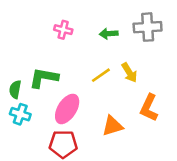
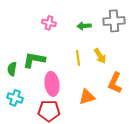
yellow line: (101, 75) -> (78, 58), turned -63
pink ellipse: (67, 109) -> (52, 84), turned -40
cyan cross: (20, 114) -> (15, 98), moved

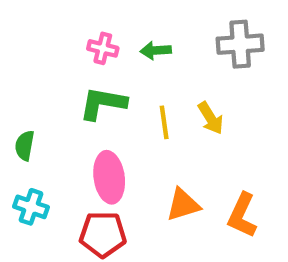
green arrow: (84, 26) -> (156, 51), moved
green L-shape: (34, 60) -> (103, 103), moved
orange L-shape: (115, 83) -> (242, 215), moved

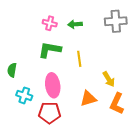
yellow arrow: (211, 118) -> (109, 79), moved
cyan cross: (31, 207) -> (24, 95), moved

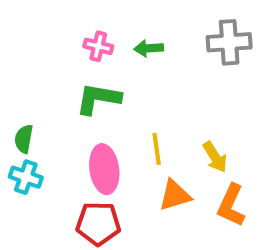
yellow line: (79, 59) -> (157, 149), moved
cyan cross: (24, 95) -> (26, 177), moved

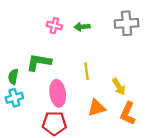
green L-shape: (98, 99) -> (39, 62), moved
yellow line: (157, 149) -> (87, 71), moved
cyan cross: (26, 177) -> (14, 98), turned -35

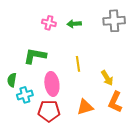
green semicircle: (13, 77) -> (12, 80), moved
cyan cross: (14, 98) -> (25, 95), moved
orange triangle: (97, 108) -> (85, 107), moved

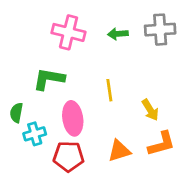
pink cross: (49, 23) -> (69, 32), size x1.6
green arrow: (74, 24) -> (118, 34), moved
orange L-shape: (115, 102) -> (162, 144), turned -130

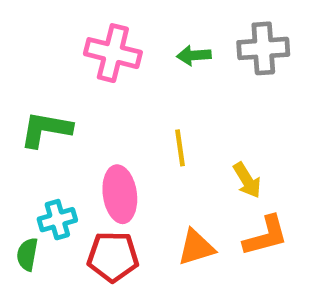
green L-shape: (49, 79) -> (46, 129), moved
green semicircle: (16, 113) -> (27, 254), moved

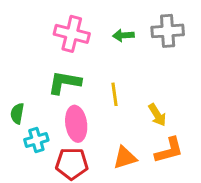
green L-shape: (46, 129) -> (64, 83), moved
green semicircle: (27, 254) -> (17, 113), moved

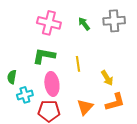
green arrow: (123, 35) -> (84, 24), turned 56
orange triangle: (125, 158) -> (85, 107), turned -30

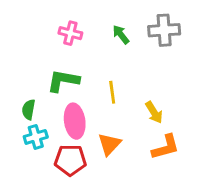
pink cross: (49, 23) -> (70, 33), size x0.7
green semicircle: (12, 77) -> (29, 110), moved
orange triangle: (85, 107) -> (109, 144), moved

